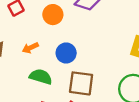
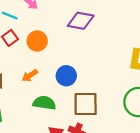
orange circle: (53, 15) -> (37, 41), moved

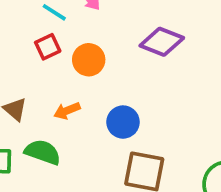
green semicircle: (44, 103) -> (43, 152), moved

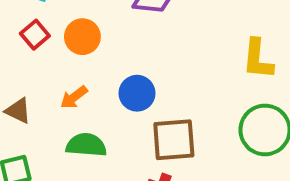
green semicircle: (43, 152) -> (86, 145), moved

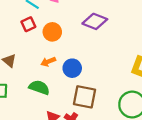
orange arrow: (74, 97) -> (48, 62), moved

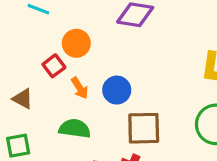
red square: (28, 24) -> (54, 66), moved
orange arrow: (48, 62) -> (80, 88), turned -88

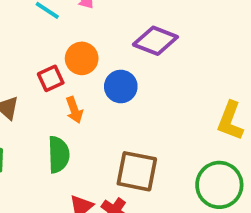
blue circle: (117, 90) -> (121, 86), moved
green semicircle: (75, 129) -> (59, 155), turned 68

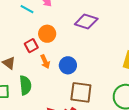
blue circle: (121, 86) -> (68, 65), moved
green semicircle: (59, 155) -> (25, 85), moved

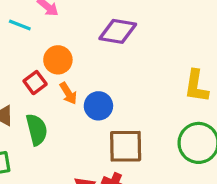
orange arrow: (45, 62) -> (68, 93), moved
green semicircle: (25, 85) -> (37, 130), moved

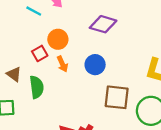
blue circle: (98, 106) -> (95, 65), moved
brown square: (126, 146) -> (117, 97), moved

